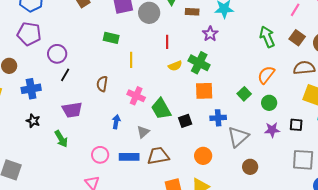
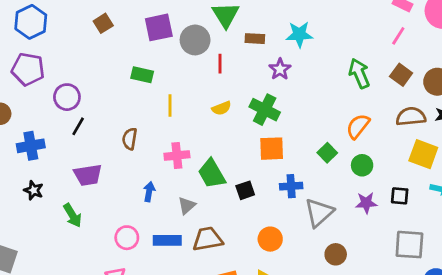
red line: (167, 42) -> (220, 64), moved
yellow semicircle: (175, 66) -> (221, 108), moved
pink cross: (136, 96) -> (177, 156), turned -30

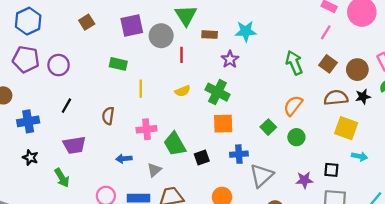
purple circle: (67, 97) -> (59, 65), moved
blue arrow: (149, 192) -> (124, 159), turned -105
black square: (400, 196) -> (331, 170), moved
purple star: (366, 203) -> (304, 180), moved

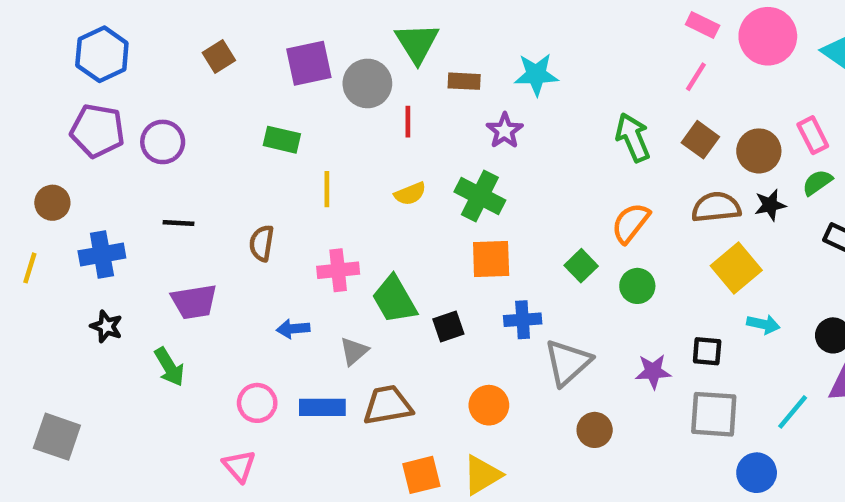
black line: (66, 106) -> (178, 223), turned 63
yellow square: (346, 128) -> (736, 268), turned 30

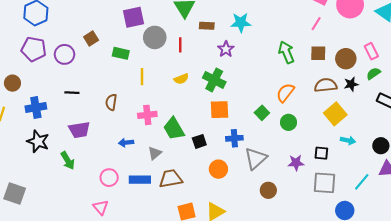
brown square: (219, 56) -> (91, 38), moved
gray circle: (367, 83) -> (155, 37), moved
brown square: (700, 140) -> (318, 53), turned -35
black star: (106, 326) -> (38, 141), size x1.5
orange circle: (489, 405) -> (218, 169), moved

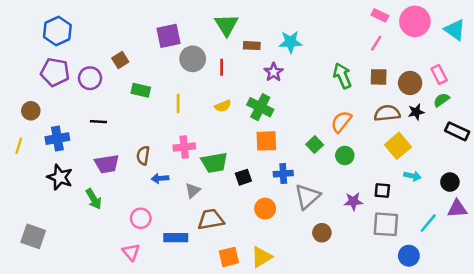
green rectangle: (121, 53) -> (141, 90), moved
brown semicircle: (111, 102) -> (143, 155), moved
green trapezoid: (174, 129) -> (214, 163), turned -70
blue rectangle: (140, 180) -> (176, 238), moved

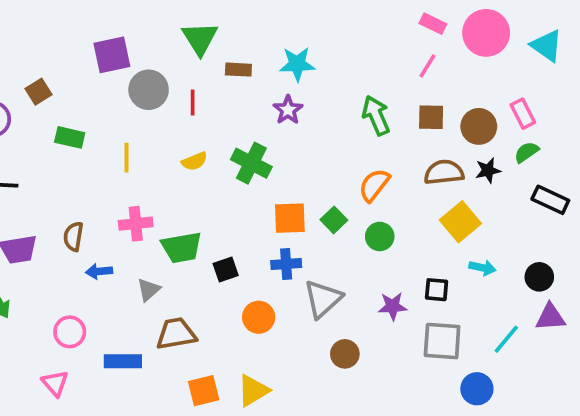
purple star: (274, 72) -> (288, 110), moved
orange square: (266, 141) -> (290, 218), moved

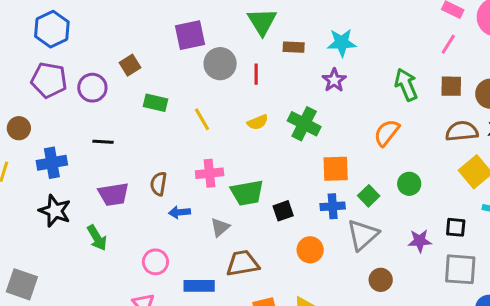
yellow line: (127, 158) -> (202, 119), turned -30
orange semicircle: (374, 185) -> (387, 133), moved
green square: (334, 220) -> (369, 196), moved

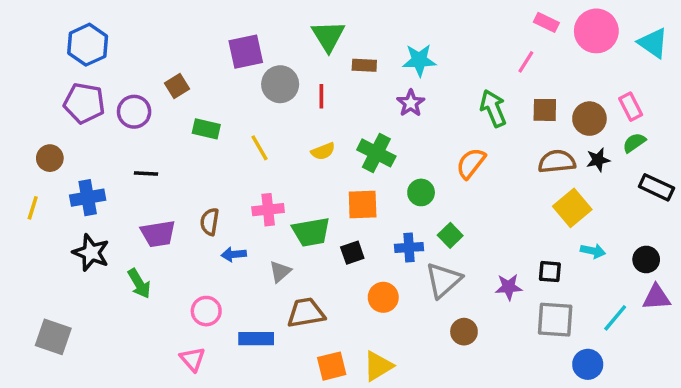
pink line: (448, 44) -> (526, 62), moved
orange square: (336, 169) -> (363, 205), moved
green circle: (409, 184) -> (421, 192), moved

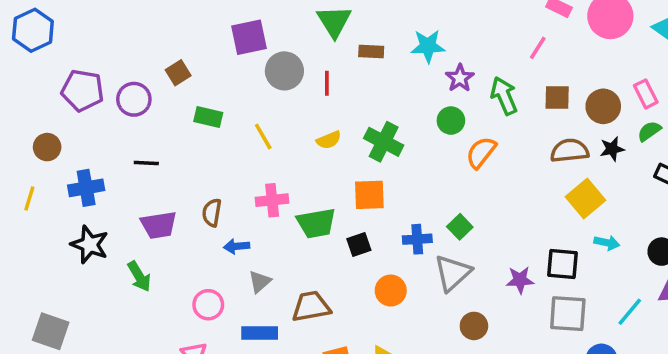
blue hexagon: (88, 45) -> (33, 30), moved
purple star: (411, 103) -> (460, 78), moved
green circle: (421, 192) -> (451, 121), moved
gray triangle: (280, 272) -> (260, 282), moved
black square: (550, 272) -> (562, 264), size x1.4

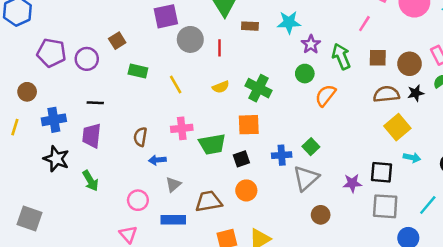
purple trapezoid: (159, 225) -> (92, 136), moved, turned 105
orange circle: (391, 291) -> (246, 190), moved

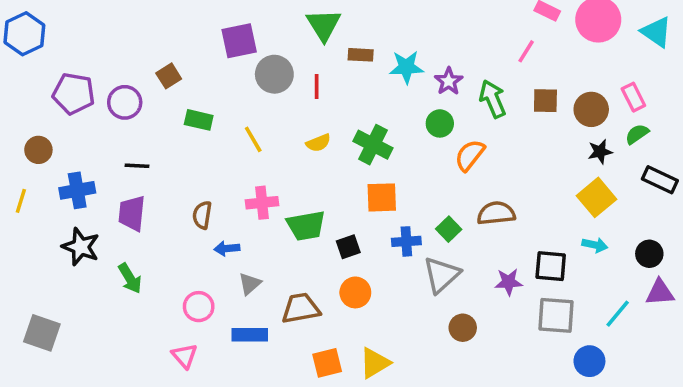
cyan star: (289, 22) -> (406, 67), moved
brown semicircle: (386, 94) -> (496, 213), moved
orange square: (249, 125) -> (382, 197), moved
yellow square: (397, 127) -> (596, 197), moved

